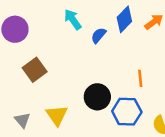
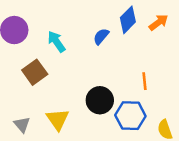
cyan arrow: (73, 19) -> (56, 42), moved

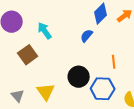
blue semicircle: (101, 36) -> (87, 36), moved

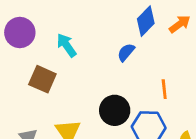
brown square: (28, 55) -> (42, 79), turned -30

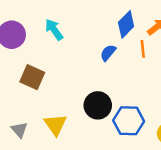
cyan arrow: (67, 45) -> (54, 30), moved
orange line: (164, 89) -> (143, 49), moved

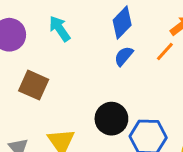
blue diamond: (126, 24) -> (122, 23), moved
orange line: (143, 49) -> (165, 52), turned 48

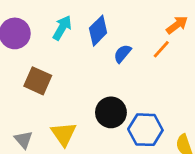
blue diamond: (122, 23) -> (98, 31), moved
cyan arrow: (60, 29) -> (62, 28), turned 65

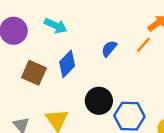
cyan arrow: (62, 28) -> (56, 26), turned 85
blue diamond: (98, 31) -> (67, 64), moved

